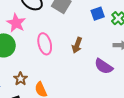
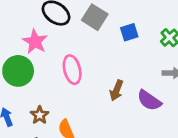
blue square: (98, 14) -> (129, 32), moved
brown arrow: (77, 45) -> (116, 90), moved

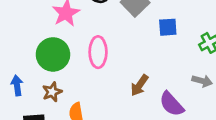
green circle: (18, 71) -> (53, 54), moved

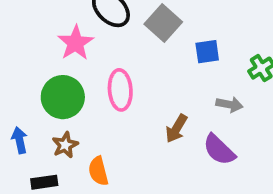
gray arrow: (202, 81) -> (229, 104), moved

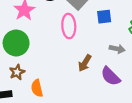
pink ellipse: (120, 90) -> (69, 26), moved

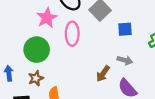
pink ellipse: (69, 26) -> (72, 34), moved
gray arrow: (117, 49) -> (125, 60), moved

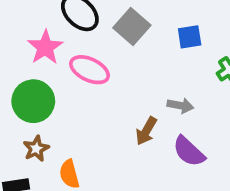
blue square: (125, 29) -> (190, 37), moved
pink ellipse: (72, 34) -> (90, 70), turned -60

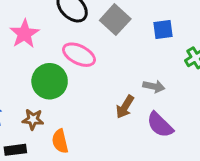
pink star: (45, 47) -> (24, 34), moved
green circle: (33, 101) -> (50, 81), moved
brown star: (36, 149) -> (33, 119), turned 30

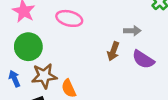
green circle: (50, 81) -> (28, 47), moved
brown star: (33, 119) -> (44, 76), size x1.5

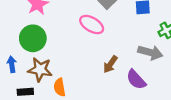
pink ellipse: (69, 18) -> (92, 25), moved
gray arrow: (132, 31) -> (150, 52), moved, size x1.5

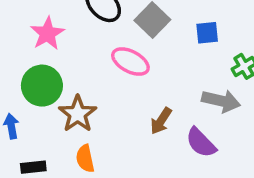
brown star: (40, 69) -> (78, 114), moved, turned 30

